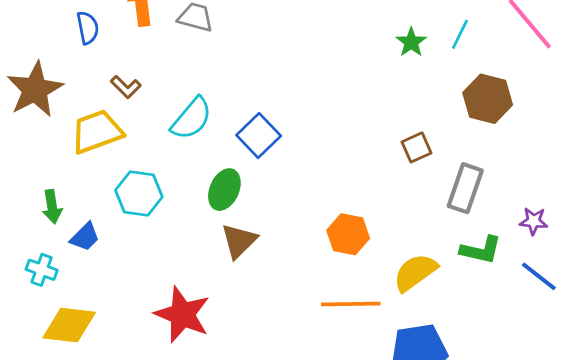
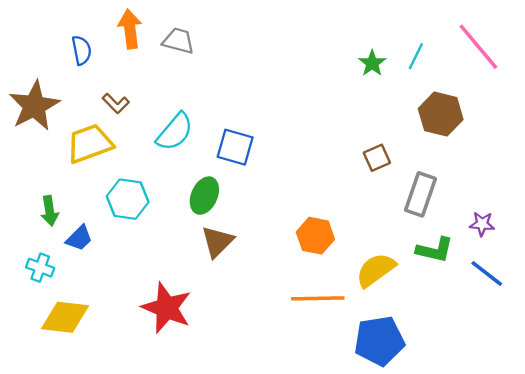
blue square: (259, 136) -> (235, 147), turned -30

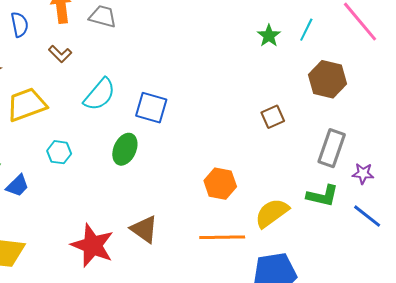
brown L-shape: (116, 103) -> (60, 54), moved
gray rectangle: (421, 194) -> (332, 148), moved
cyan hexagon: (128, 199) -> (59, 152), size x0.7
brown triangle: (217, 242) -> (144, 229), moved, turned -40

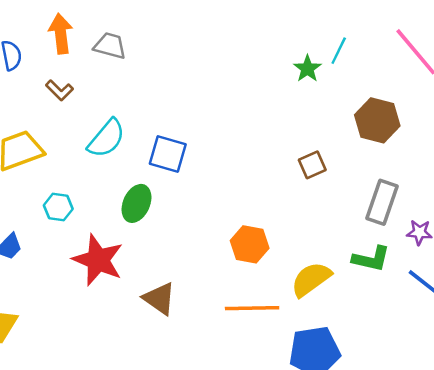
cyan line: (306, 30) -> (339, 51), moved
red star: (92, 245) -> (98, 260), moved

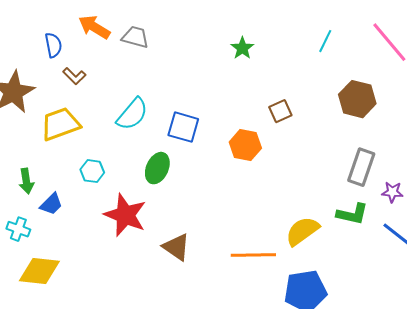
orange arrow: (61, 34) -> (94, 27), turned -52
green star: (307, 69) -> (242, 48), moved
brown L-shape: (59, 90) -> (74, 76), moved
brown square: (312, 165) -> (280, 111), moved
orange hexagon: (250, 244) -> (245, 145), moved

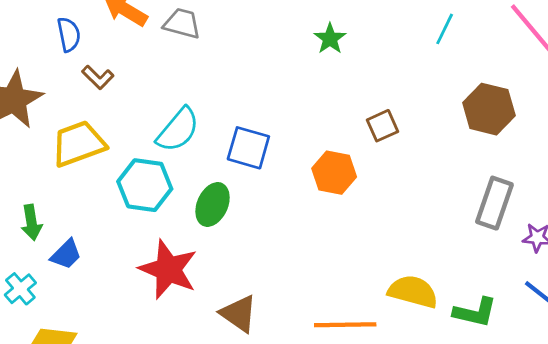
cyan hexagon: (92, 171) -> (145, 185), moved, size x1.6
green L-shape: (352, 214) -> (475, 312), moved
cyan cross: (18, 229) -> (20, 289), turned 30
yellow semicircle: (302, 231) -> (413, 292), turned 51

